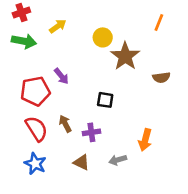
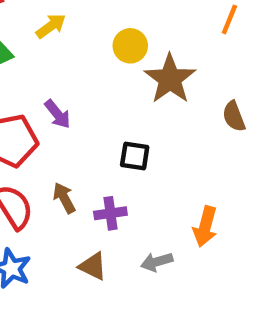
brown semicircle: (161, 77) -> (234, 116), turned 77

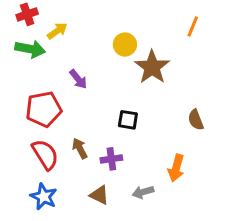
yellow arrow: (51, 26) -> (57, 31), moved
purple arrow: (58, 114) -> (78, 79), moved
brown semicircle: (234, 116) -> (196, 120), moved

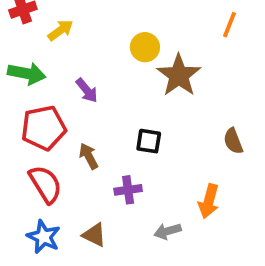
green arrow: (30, 49) -> (27, 73), moved
brown arrow: (80, 148) -> (89, 156), moved
brown triangle: (99, 195) -> (94, 235), moved

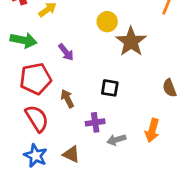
gray arrow: (167, 231) -> (116, 140), moved

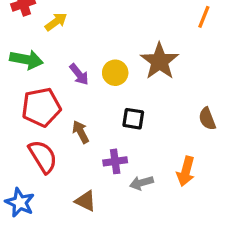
yellow circle: (107, 22) -> (115, 73), moved
blue star: (36, 156) -> (20, 203), moved

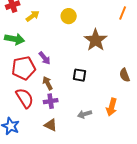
yellow circle: (115, 73) -> (69, 16), moved
purple arrow: (79, 74) -> (45, 58), moved
purple cross: (115, 161) -> (51, 101), moved

